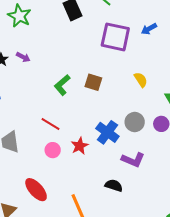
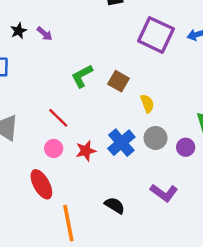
yellow semicircle: (141, 80) -> (147, 104), moved
purple L-shape: (133, 160) -> (164, 193), moved
red ellipse: (36, 190) -> (41, 184), moved

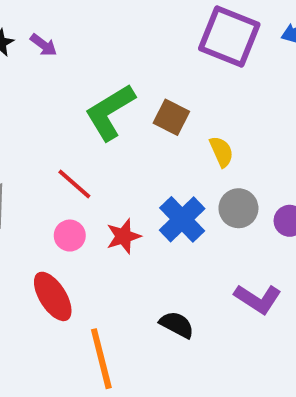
green L-shape: (82, 76) -> (110, 112), size x1.4

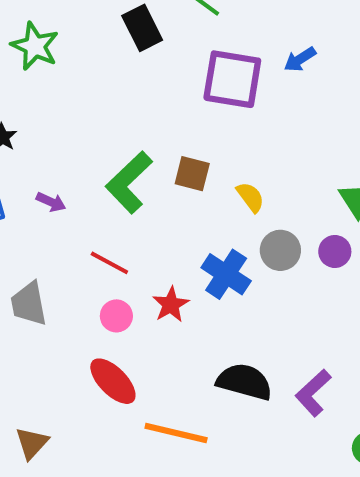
purple arrow: (44, 45) -> (51, 202), moved
purple L-shape: (258, 299) -> (313, 393), moved, turned 117
black semicircle: (177, 325) -> (244, 382), size x1.5
orange line: (101, 359) -> (176, 433), turned -50

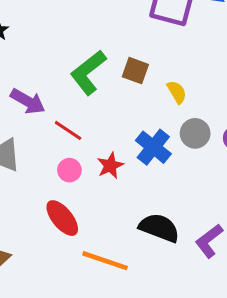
purple arrow: (51, 202) -> (28, 101), moved, size x1.6

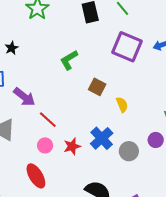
green L-shape: (88, 72) -> (69, 60), moved, size x0.7
gray circle: (195, 133) -> (129, 151), moved

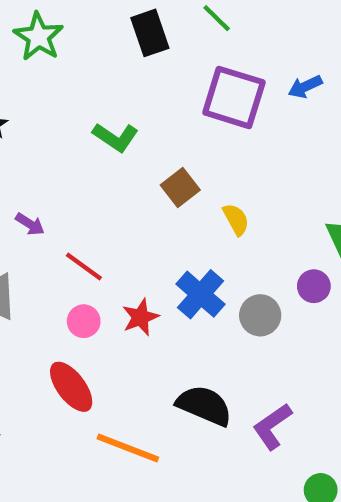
green L-shape: (69, 60) -> (115, 137), turned -110
brown square: (97, 87) -> (180, 188), turned 30
purple arrow: (24, 97) -> (30, 224), size x0.6

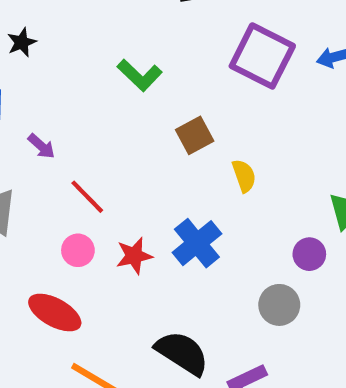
gray circle: (260, 315) -> (279, 305), moved
red ellipse: (71, 387) -> (55, 312), turned -34

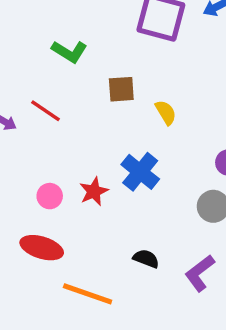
brown square: (195, 135) -> (121, 89), turned 36
red line: (87, 197) -> (45, 111), moved
black semicircle: (182, 353) -> (146, 259), size x0.6

